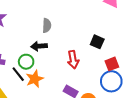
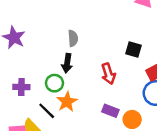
black arrow: (39, 46) -> (67, 63), turned -70
black line: (18, 74) -> (47, 111), moved

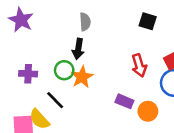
black square: (134, 50) -> (148, 21), moved
red arrow: (108, 74) -> (139, 65), moved
orange star: (67, 102) -> (82, 77), moved

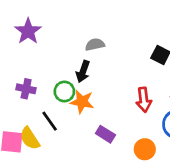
gray semicircle: (85, 22) -> (95, 44), turned -108
orange star: (82, 77) -> (82, 102), turned 30
purple rectangle: (124, 101) -> (105, 134), moved

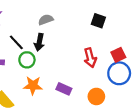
orange star: (82, 102) -> (33, 86), moved
black line: (50, 121) -> (16, 42), moved

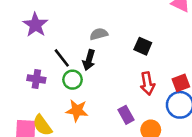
black square: (98, 21) -> (143, 46), moved
purple rectangle: (64, 89) -> (126, 115), moved, turned 32

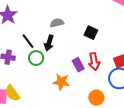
orange star: (77, 111) -> (61, 82), moved
purple rectangle: (126, 115) -> (78, 65), moved

